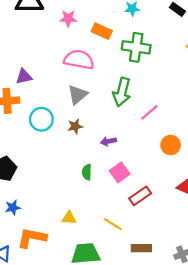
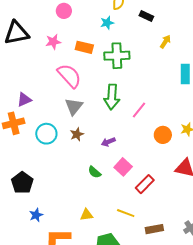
pink semicircle: (79, 60) -> (69, 76), turned 48
green semicircle: (87, 172) -> (94, 172), turned -40

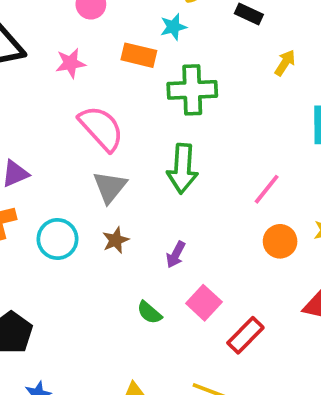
orange rectangle: (84, 47) -> (139, 55), moved
pink line: (139, 110) -> (267, 189), moved
purple arrow: (108, 142) -> (176, 255), turned -40

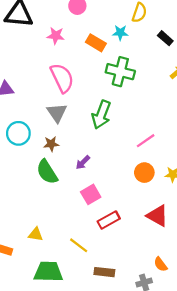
gray triangle: (110, 187) -> (57, 113), turned -30
green semicircle: (149, 313) -> (47, 172), moved, size x1.6

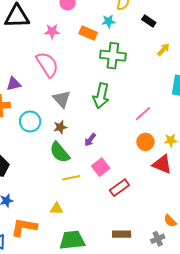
pink semicircle: (62, 78) -> (47, 64), moved
red triangle: (157, 216) -> (162, 164), moved
yellow line: (79, 245) -> (71, 178), moved, turned -42

